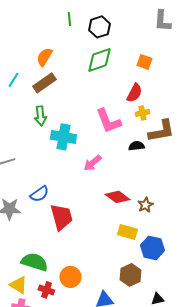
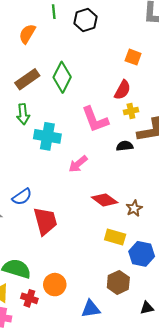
orange semicircle: (44, 57) -> (27, 34), moved
green diamond: (99, 60) -> (62, 77), moved, turned -44

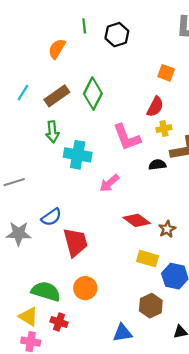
orange circle: (55, 285) -> (85, 288), moved

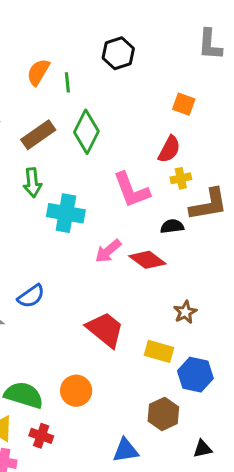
green line: (84, 26) -> (67, 82), moved
red diamond: (137, 220) -> (147, 260), moved
red trapezoid: (75, 242) -> (105, 330), moved, turned -36

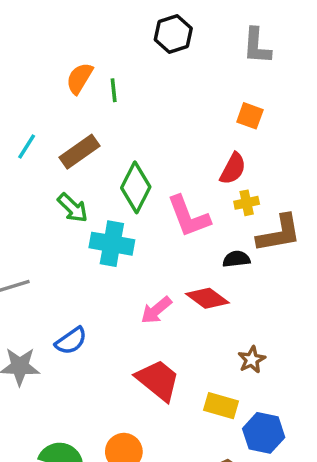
gray L-shape: (210, 45) -> (257, 46), moved
black hexagon: (118, 53) -> (173, 34), moved
green diamond: (86, 132) -> (136, 187), moved
green arrow: (32, 183) -> (73, 208), turned -40
pink arrow: (108, 251) -> (156, 310), moved

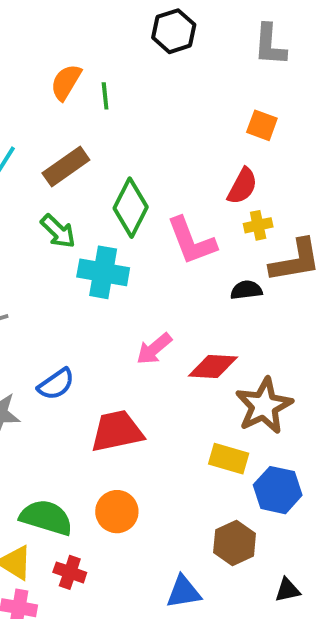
red diamond: (207, 298) -> (213, 366), moved, turned -33
brown star: (252, 360) -> (264, 406), size x1.8
red trapezoid: (158, 380) -> (117, 431), moved, turned -51

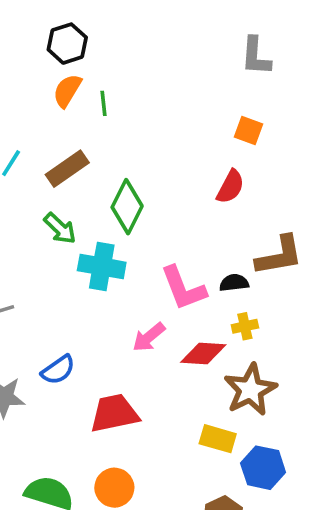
black hexagon: (174, 31) -> (67, 44), moved
yellow cross: (258, 225) -> (245, 326), moved
pink L-shape: (191, 241) -> (183, 288), moved

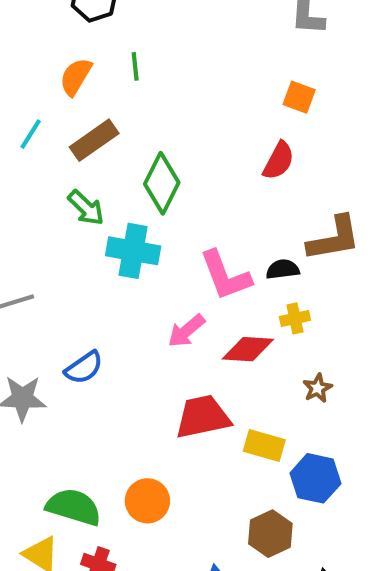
orange semicircle: (67, 91) -> (76, 77), moved
brown star: (250, 390) -> (318, 388), moved, size x0.5
red trapezoid: (114, 413) -> (203, 417), moved

